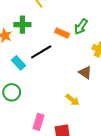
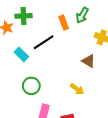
orange rectangle: (62, 33) -> (64, 23), turned 48
green circle: (12, 92) -> (31, 86), moved

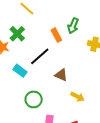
green cross: (24, 16) -> (17, 34), turned -35
brown triangle: (89, 61) -> (61, 75), moved

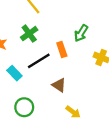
green cross: (17, 34) -> (29, 34), moved
orange rectangle: (56, 35) -> (62, 50), moved

